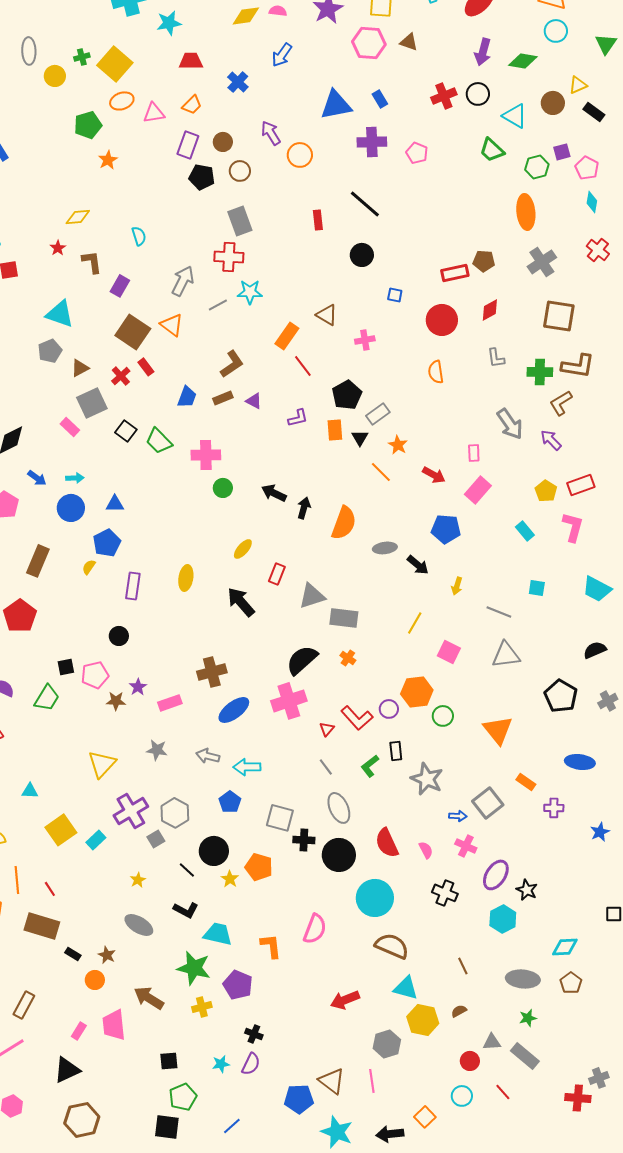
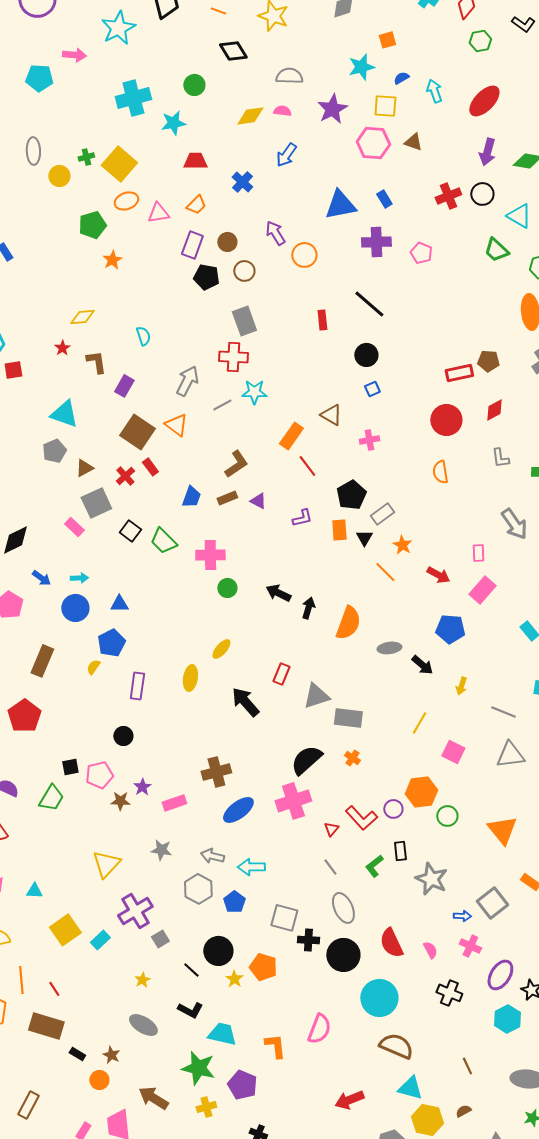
blue square: (395, 295) -> (372, 389), moved, turned -35
yellow ellipse: (243, 549) -> (221, 649), moved
gray hexagon: (175, 813) -> (198, 889), moved

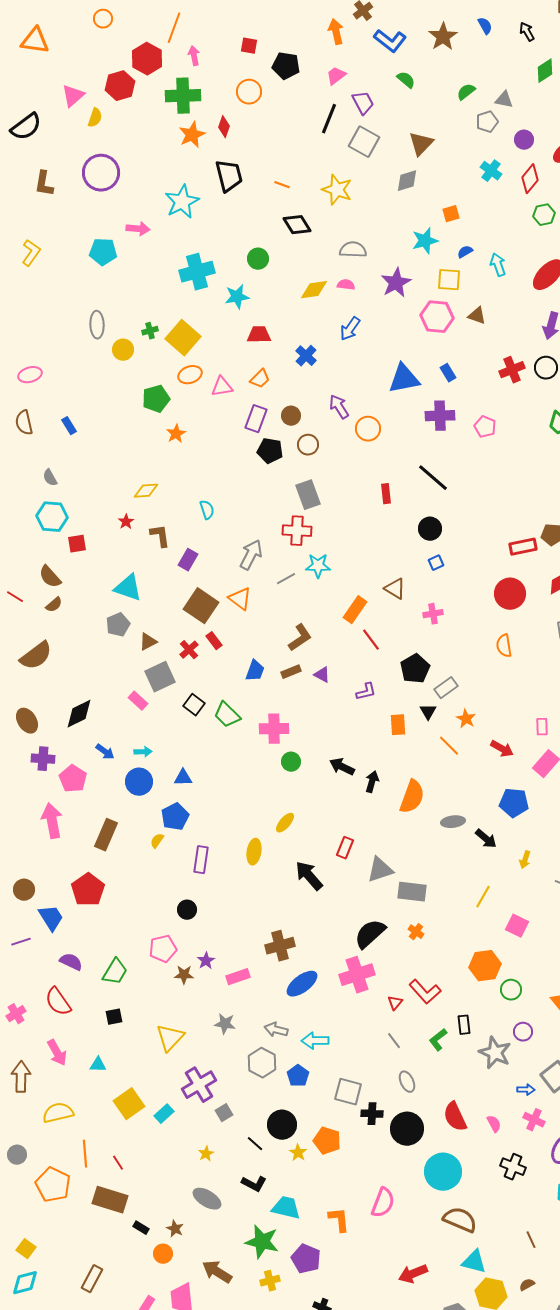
orange rectangle: (339, 530) -> (398, 725), moved
black square: (70, 767) -> (114, 1017), moved
purple circle: (393, 809) -> (523, 1032), moved
gray ellipse: (343, 908) -> (407, 1082), size x0.7

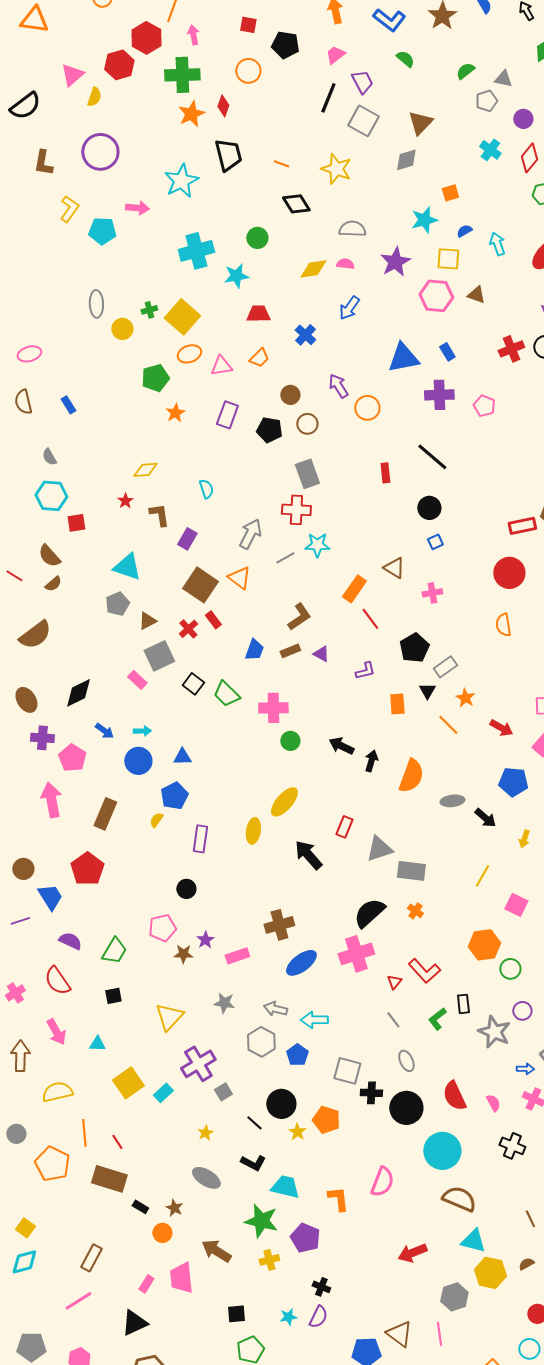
yellow L-shape: (31, 253) -> (69, 209), moved
purple rectangle: (256, 419) -> (227, 415), moved
yellow ellipse: (285, 823) -> (284, 802), size x1.5

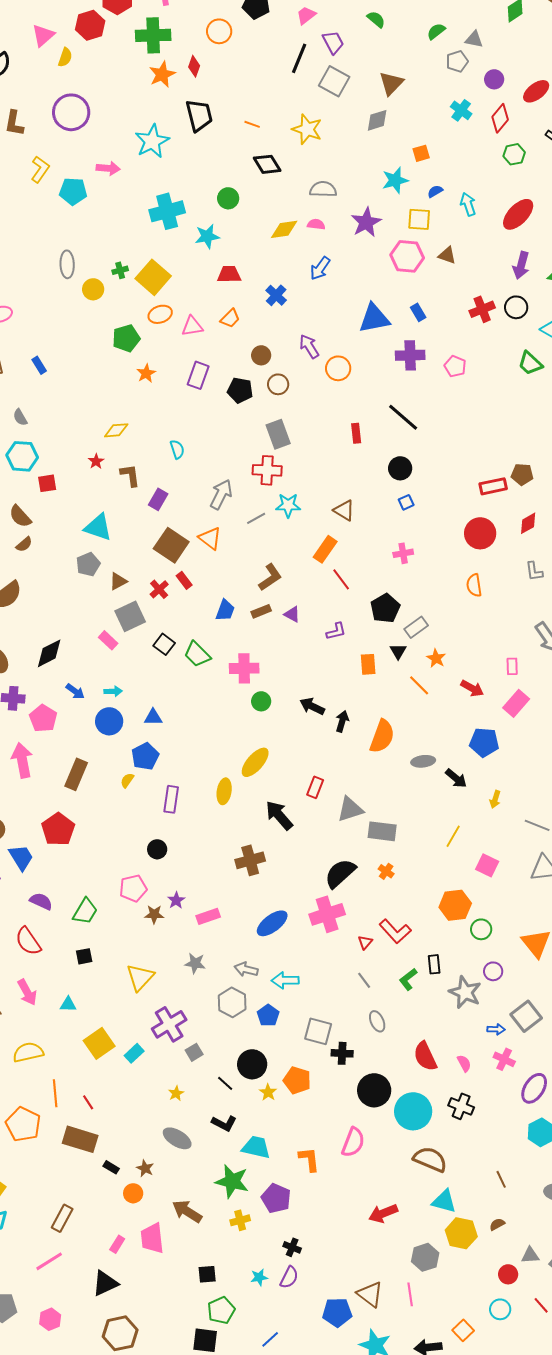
brown triangle: (394, 568) -> (344, 510), moved
brown cross: (279, 925) -> (250, 860), moved
black circle: (406, 1108) -> (374, 1090), moved
black cross: (512, 1146) -> (461, 1106), moved

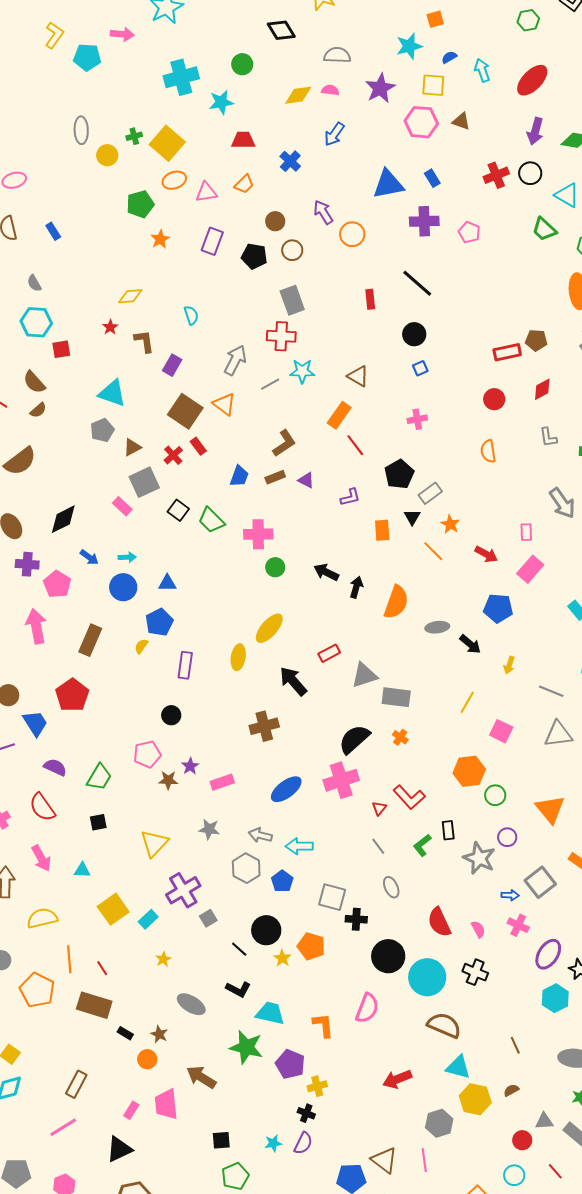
red circle: (480, 533) -> (494, 399), size x0.7
red rectangle: (315, 787) -> (329, 653), turned 40
yellow star: (176, 1093) -> (163, 959), moved
yellow cross: (240, 1220) -> (317, 1086), moved

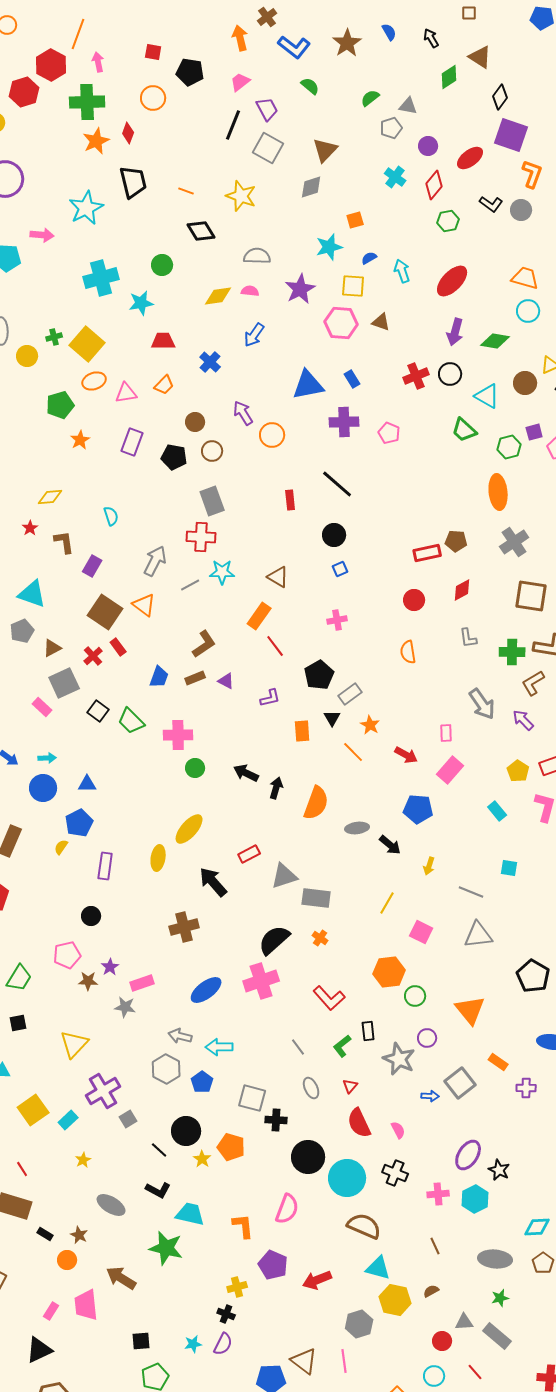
red triangle: (379, 808) -> (350, 1086), moved
gray star: (209, 829) -> (125, 1007), moved
pink cross: (518, 925) -> (438, 1194), moved, turned -30
purple pentagon: (290, 1064) -> (273, 1265), moved

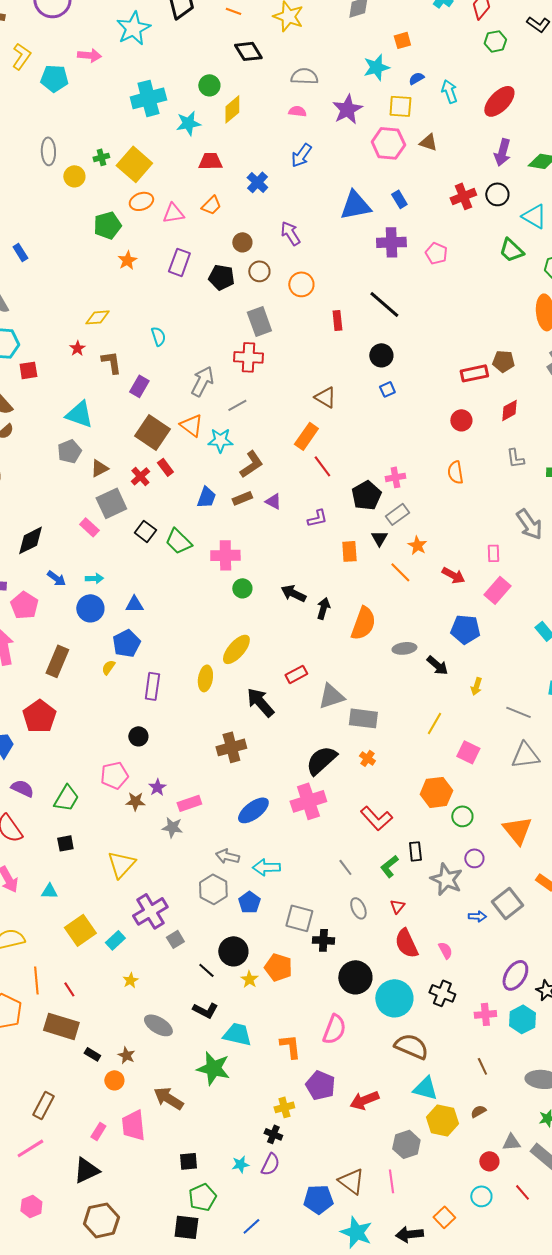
yellow diamond: (218, 296) -> (232, 109), moved, turned -32
orange circle: (272, 435) -> (301, 284), moved
cyan star: (222, 572) -> (220, 440), moved
pink cross: (337, 620) -> (395, 477), moved

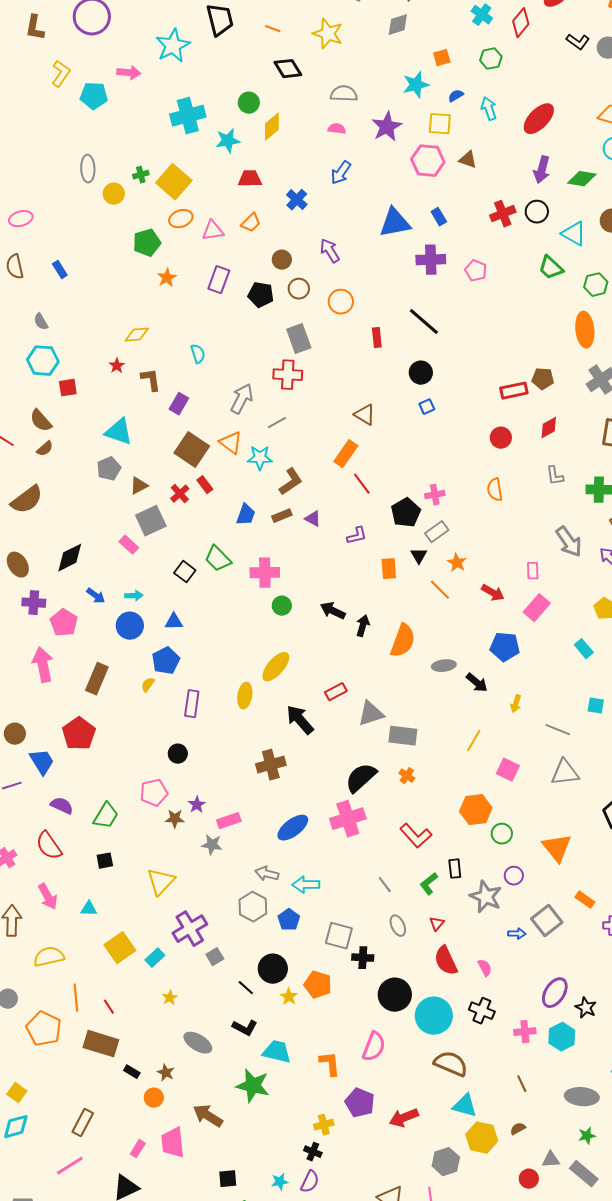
green hexagon: (495, 41) -> (491, 59), moved
black square: (145, 531) -> (185, 572), moved

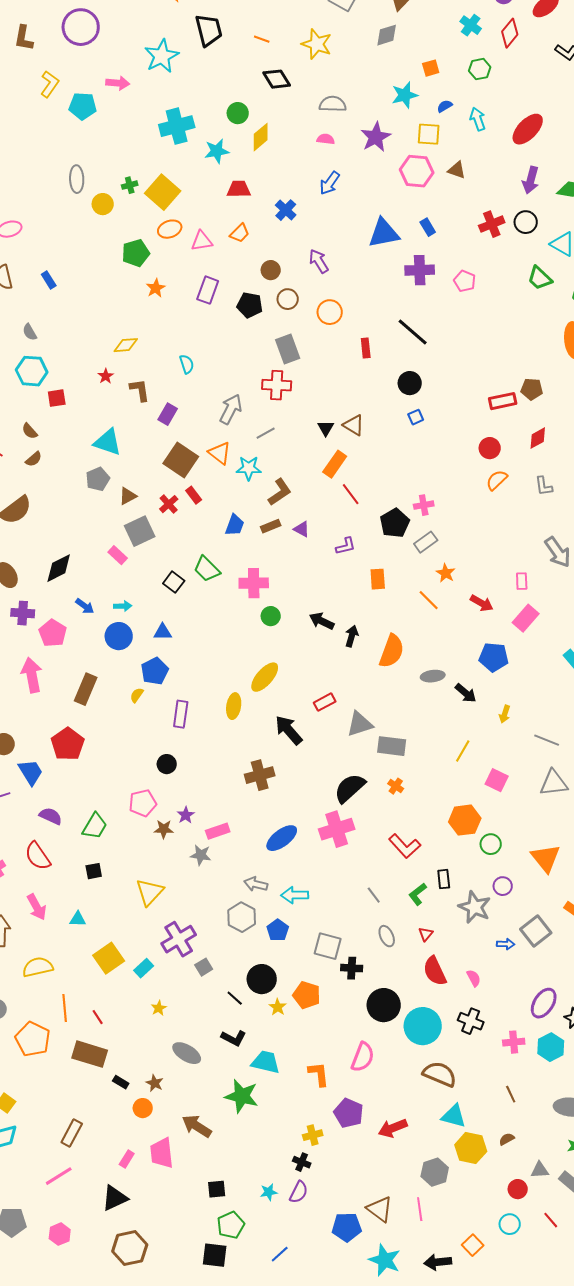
brown semicircle: (41, 421) -> (30, 431), size x0.7
orange semicircle: (495, 490) -> (497, 480), moved, turned 55
black triangle: (419, 556) -> (326, 428), moved

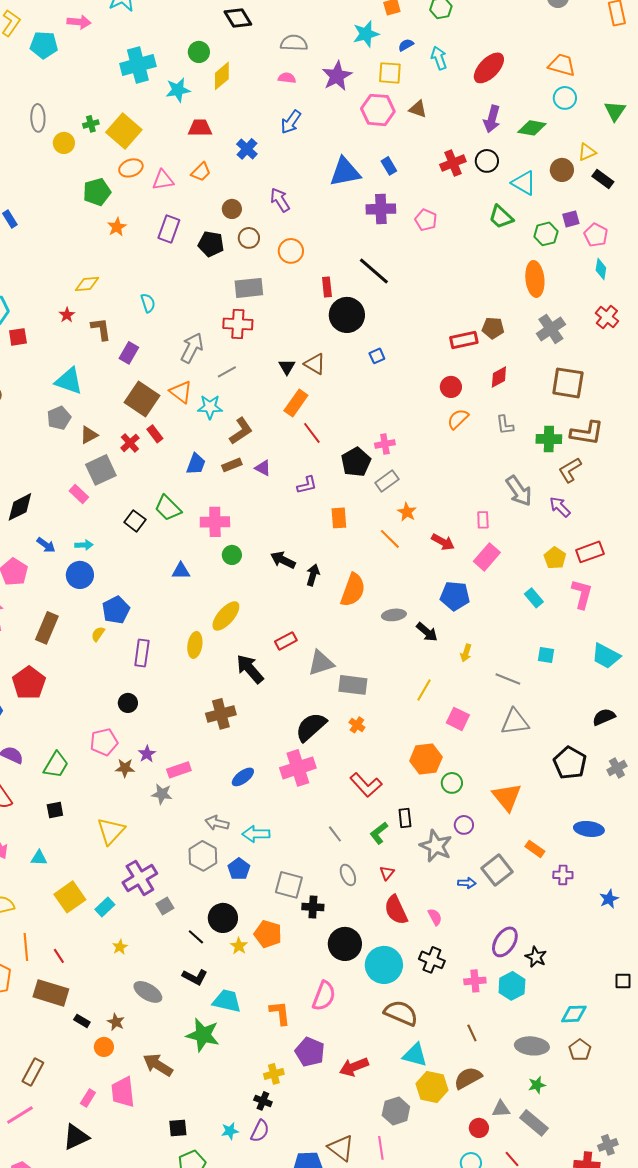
gray rectangle: (288, 349) -> (249, 288), turned -76
black circle: (410, 383) -> (347, 315), moved, size x1.5
blue triangle: (163, 632) -> (181, 571), moved
blue ellipse: (282, 838) -> (243, 777), size x0.7
brown semicircle: (507, 1139) -> (468, 1078), size x1.8

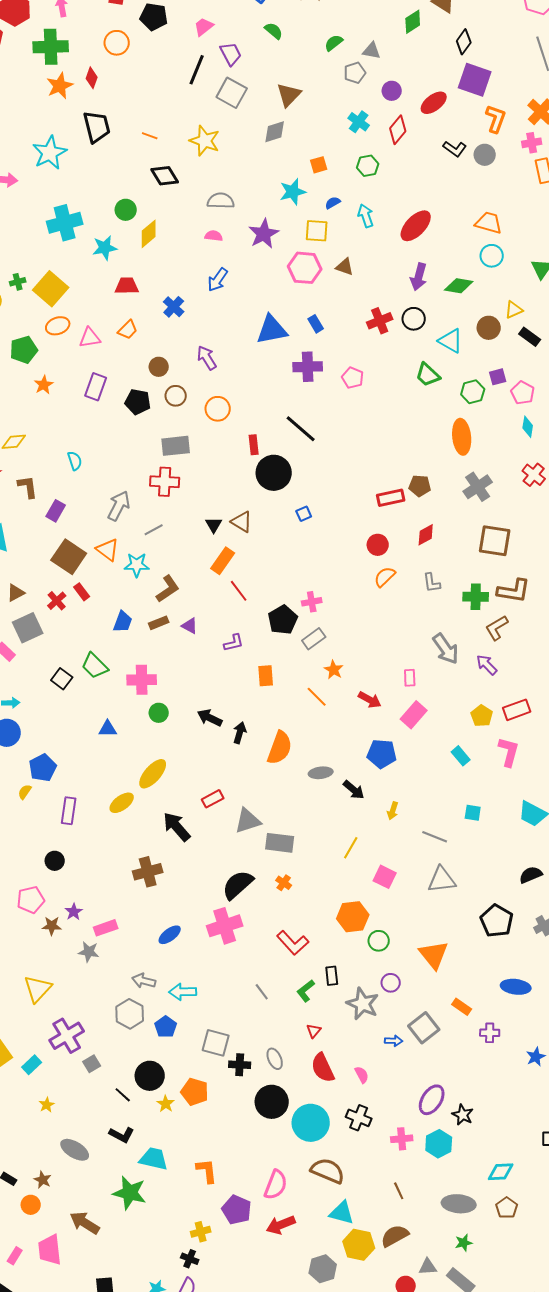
yellow ellipse: (195, 645) -> (122, 803), turned 45
gray ellipse: (348, 875) -> (275, 1059), moved
pink semicircle: (324, 996) -> (276, 1185), moved

